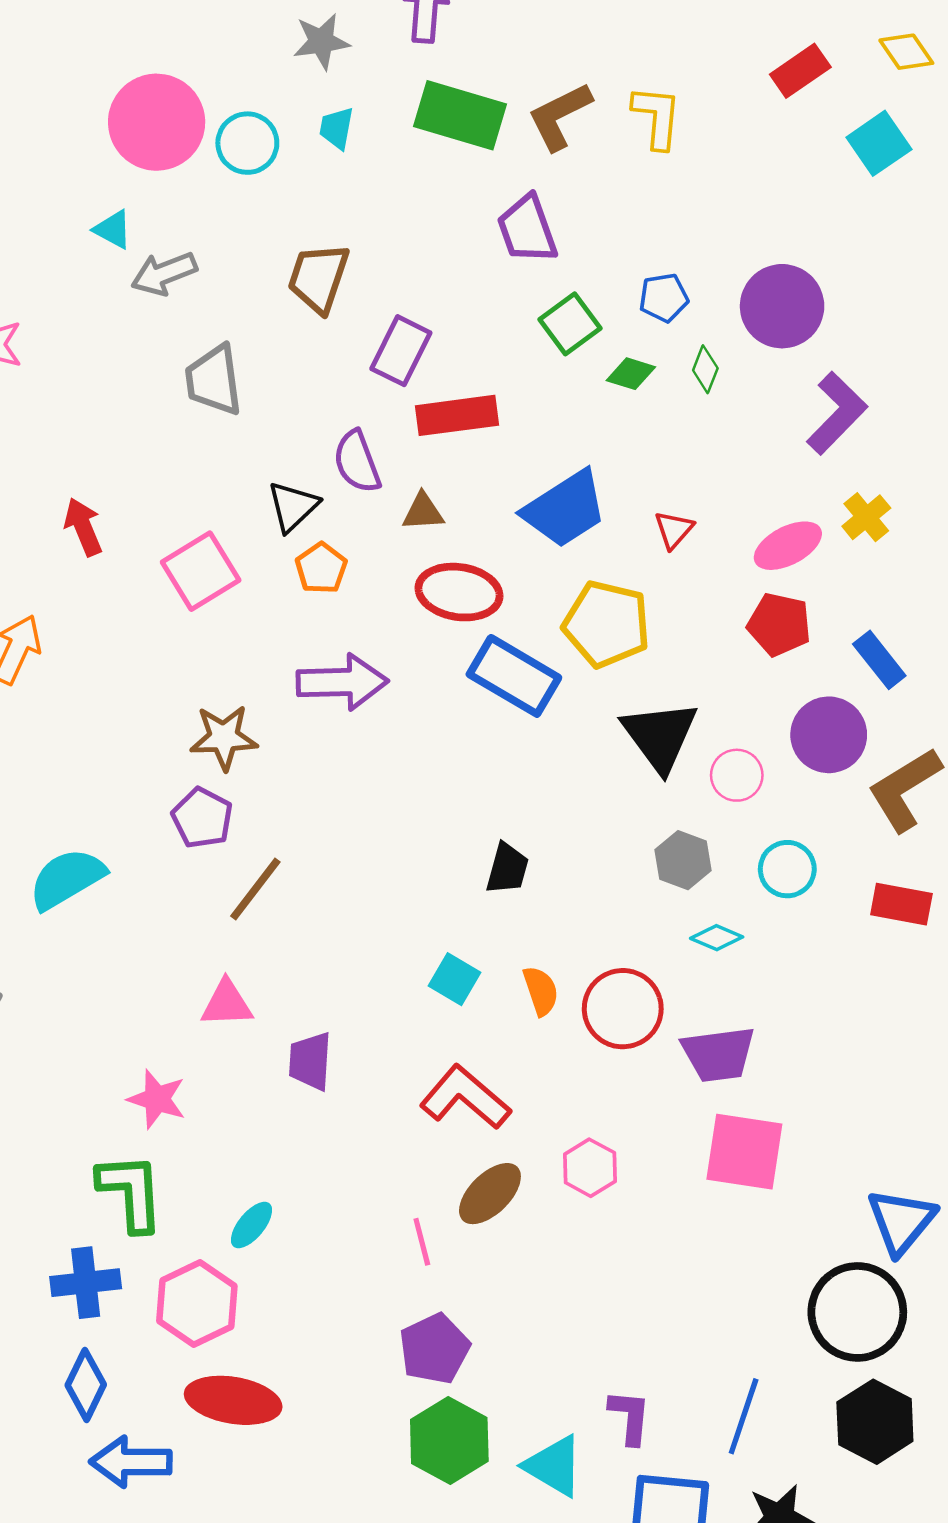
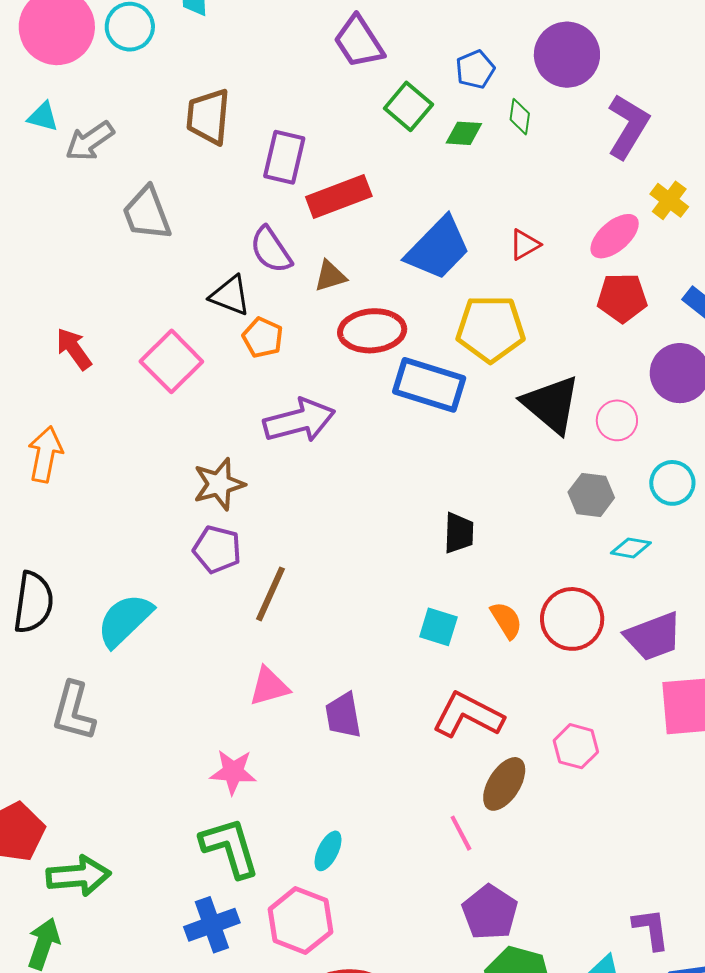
black triangle: (293, 506) -> (230, 295), turned -42
red triangle: (674, 530) -> (525, 245), turned 32

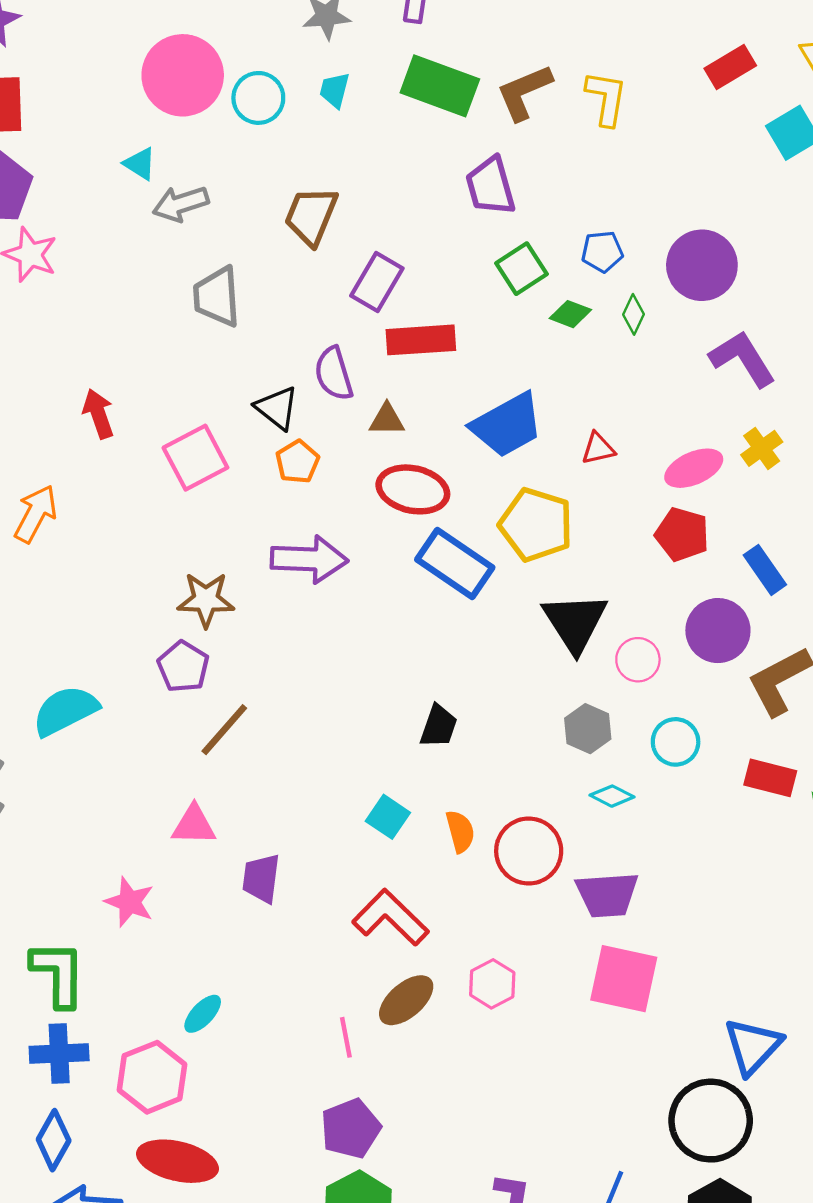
purple L-shape: (628, 126) -> (742, 359), turned -80
green L-shape: (230, 848) -> (58, 974), moved

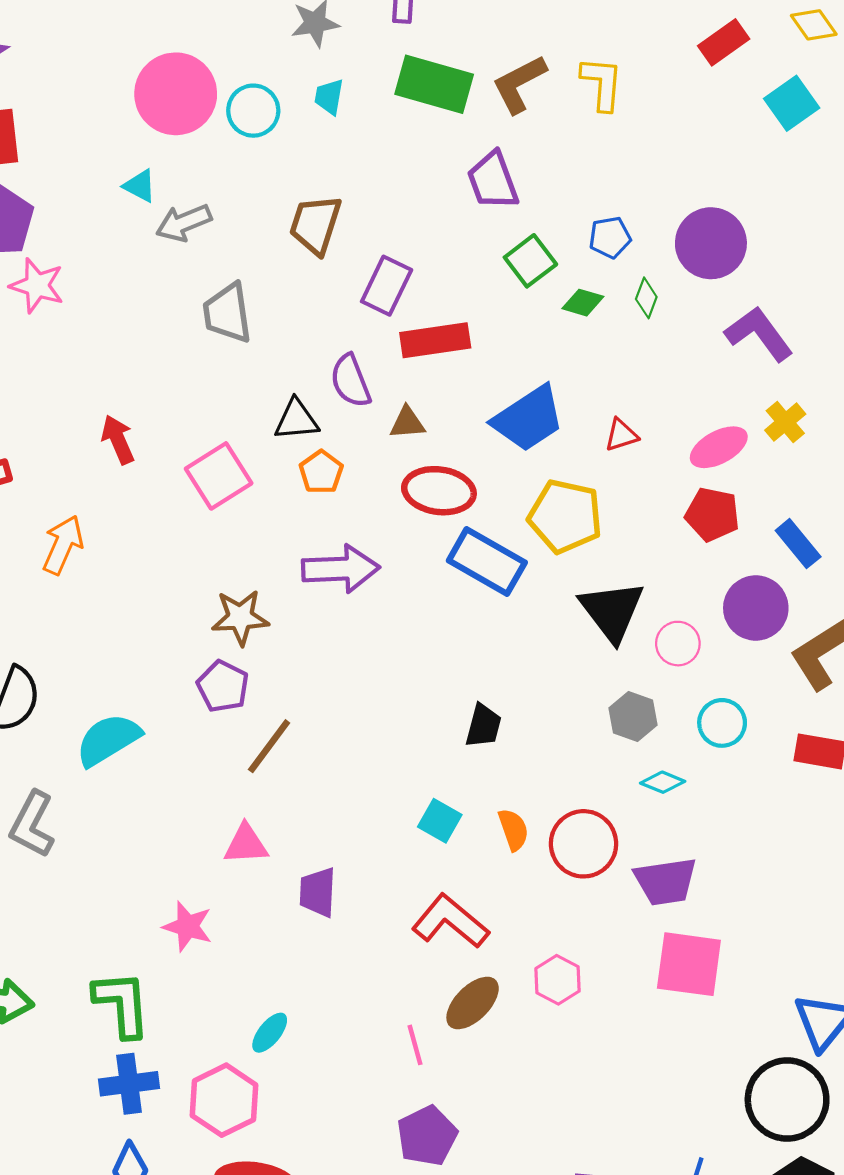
black triangle: (277, 408) -> (296, 420), turned -39

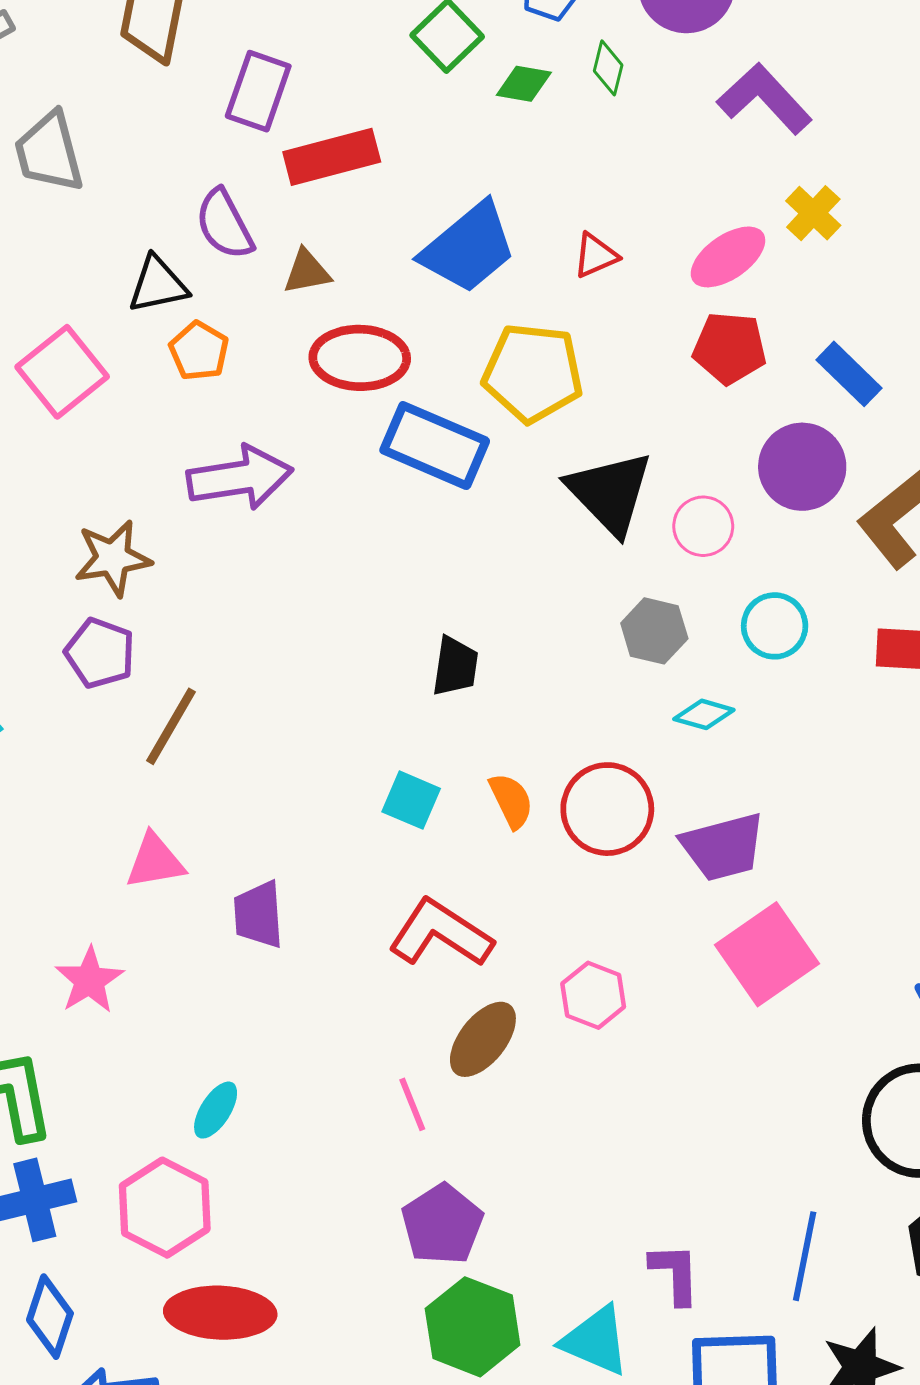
pink star: (188, 926) -> (89, 980), turned 30
pink square: (689, 964) -> (767, 954), turned -36

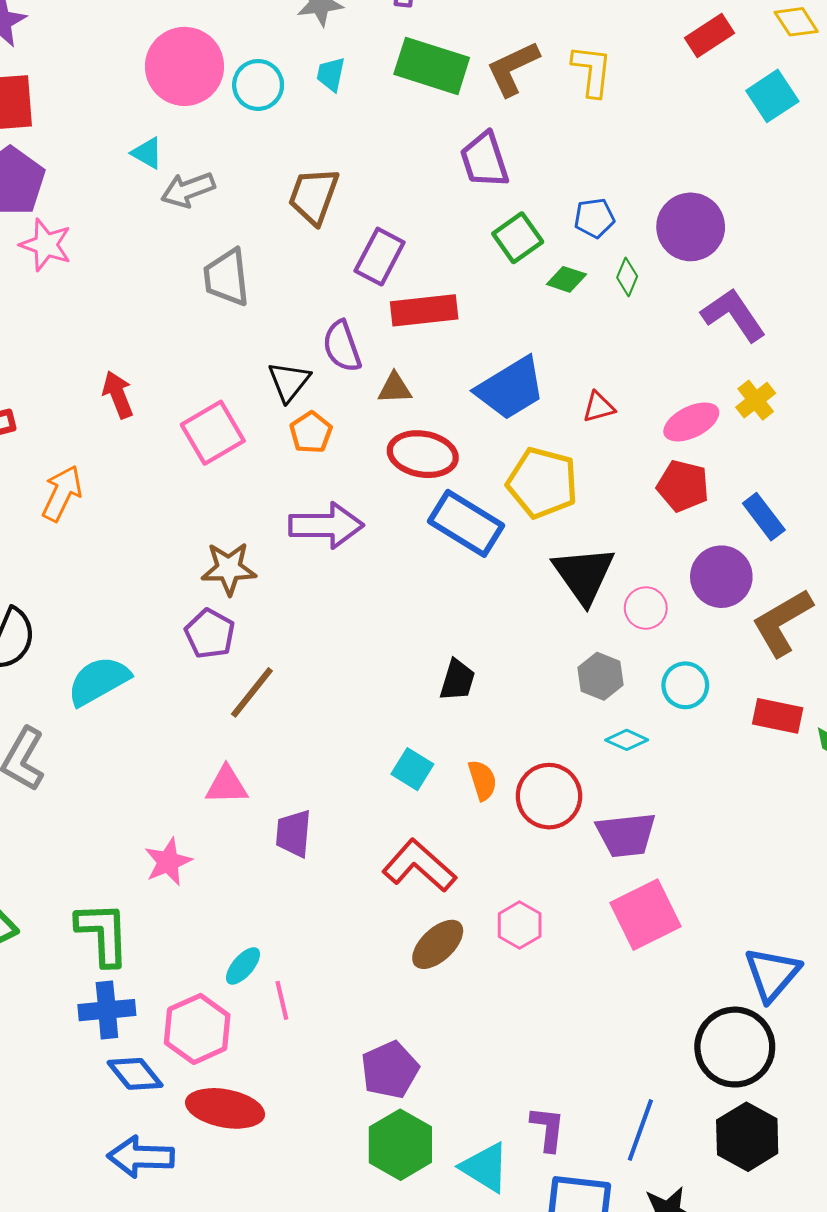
black triangle: (158, 285) -> (289, 382), turned -48
pink line: (412, 1104) -> (282, 1000), moved
blue diamond: (50, 1317) -> (135, 1074), moved, turned -66

